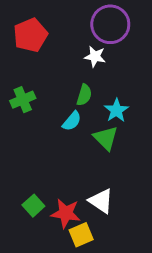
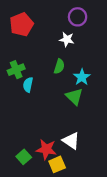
purple circle: (110, 24) -> (78, 17), size x0.7
cyan semicircle: (72, 121) -> (28, 85), moved, turned 152
green square: (33, 206) -> (24, 157), moved

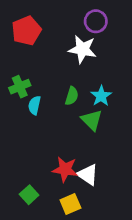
white star: (67, 39) -> (82, 49), size x1.5
green semicircle: (59, 66) -> (72, 96), moved
red star: (46, 149) -> (65, 169), moved

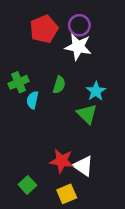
purple circle: (96, 21) -> (79, 25), moved
red pentagon: (26, 31) -> (44, 29), moved
green semicircle: (72, 96) -> (59, 85), moved

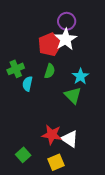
red pentagon: (44, 29) -> (50, 45), moved
white star: (78, 47) -> (66, 39), turned 30

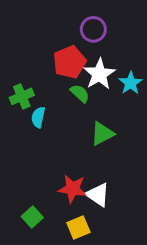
white star: (66, 39) -> (99, 74), moved
green semicircle: (50, 71) -> (80, 93), moved, turned -64
cyan star: (80, 76) -> (131, 83), moved
green triangle: (73, 95) -> (102, 134), turned 48

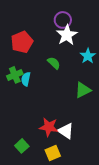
red pentagon: (70, 62) -> (22, 42), moved
white star: (99, 74) -> (67, 35), moved
green cross: (22, 96) -> (15, 75), moved
green triangle: (102, 134) -> (83, 90), moved

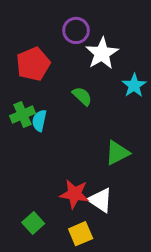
purple circle: (63, 20) -> (76, 30), moved
green triangle: (83, 90) -> (117, 153), moved

